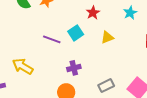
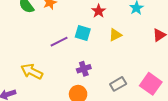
cyan square: (76, 33) -> (83, 33), turned -35
purple line: (52, 39) -> (59, 42), turned -42

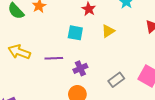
purple line: (59, 42) -> (54, 58), moved, turned 30
yellow arrow: (32, 71) -> (19, 52), moved

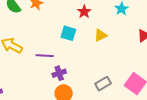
purple cross: (80, 68) -> (59, 73), moved

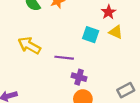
yellow triangle: (101, 35) -> (116, 32), moved, turned 48
purple cross: (59, 73) -> (79, 77), turned 32

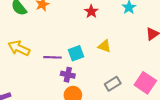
yellow triangle: (116, 32) -> (104, 46), moved
cyan square: (91, 35) -> (76, 53), moved, turned -35

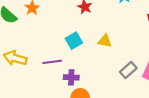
cyan square: (76, 53) -> (74, 41), moved
gray rectangle: (113, 84) -> (128, 70), moved

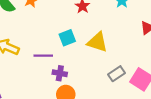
yellow triangle: (105, 41) -> (97, 42), size x1.5

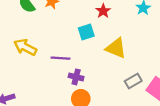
cyan square: (67, 38) -> (86, 32), moved

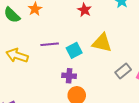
cyan square: (86, 32) -> (74, 50), moved
purple line: (61, 58) -> (50, 44), moved

